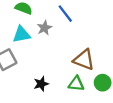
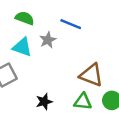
blue line: (65, 14) -> (71, 24), turned -30
cyan triangle: (21, 34) -> (22, 47), turned 30

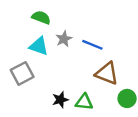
blue line: (71, 24) -> (92, 45), moved
green triangle: (83, 102) -> (84, 102), moved

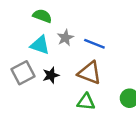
brown triangle: (107, 73) -> (90, 73), moved
black star: (60, 100) -> (51, 75), moved

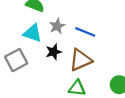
brown triangle: (90, 73) -> (81, 60), turned -45
black star: (51, 75) -> (54, 52), moved

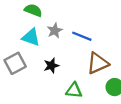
black star: (54, 52) -> (51, 66), moved
brown triangle: (81, 60) -> (98, 63), moved

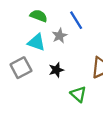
blue line: (82, 36) -> (76, 20), moved, turned 36
green triangle: (74, 90) -> (78, 94), turned 35

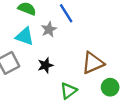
green triangle: (78, 94) -> (69, 91), turned 42

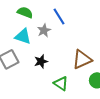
green triangle: (69, 91) -> (61, 83), turned -49

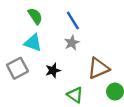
green semicircle: (25, 12) -> (35, 16), turned 35
gray star: (44, 30) -> (72, 43), moved

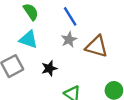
brown triangle: (98, 68) -> (97, 46), moved, turned 40

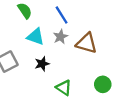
cyan triangle: (28, 40) -> (36, 37), moved

